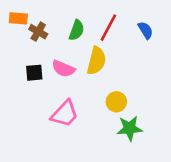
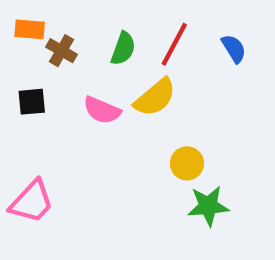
yellow semicircle: (96, 61) -> (155, 97), turned 36
black square: (34, 73) -> (32, 102), moved
pink trapezoid: (65, 114) -> (32, 202), moved

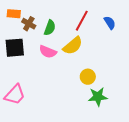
green semicircle: (123, 49) -> (50, 28), moved
black square: (32, 102) -> (15, 48), size x1.5

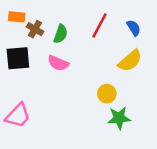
yellow semicircle: (73, 46) -> (130, 61), moved

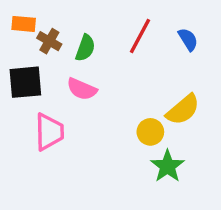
yellow semicircle: (130, 61) -> (183, 110), moved
pink trapezoid: (18, 116) -> (49, 132), moved, turned -44
green star: (119, 118) -> (167, 166), turned -30

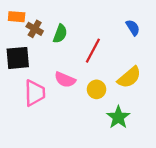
red line: (140, 36) -> (93, 51), moved
pink semicircle: (82, 89) -> (65, 80), moved
yellow circle: (150, 132) -> (96, 89), moved

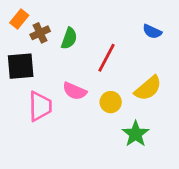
orange rectangle: (17, 17) -> (19, 19), turned -56
blue semicircle: (133, 28) -> (152, 31), turned 147
brown cross: (35, 29) -> (40, 33), turned 35

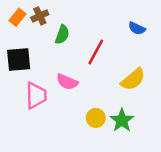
brown cross: (40, 33) -> (40, 16), moved
yellow circle: (111, 102) -> (96, 118), moved

